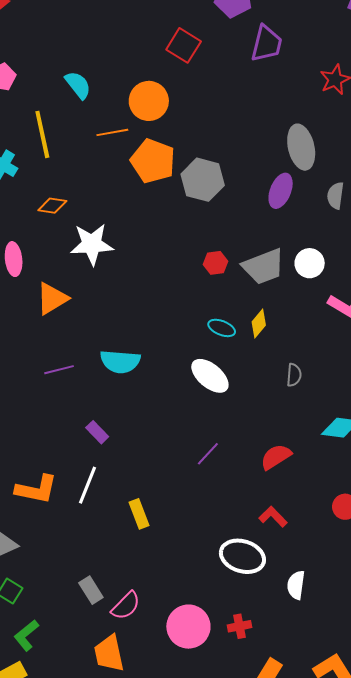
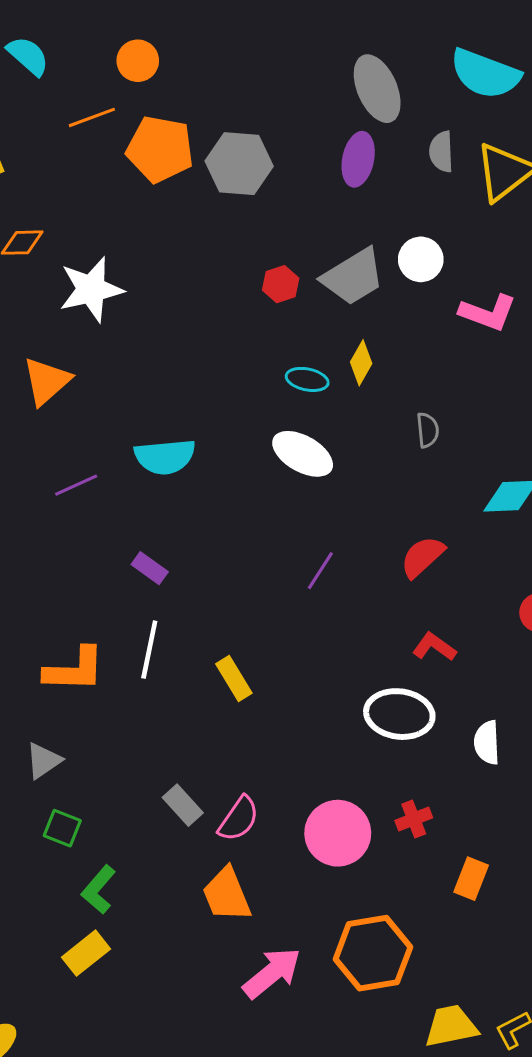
orange circle: (149, 101) -> (138, 61), size x0.7

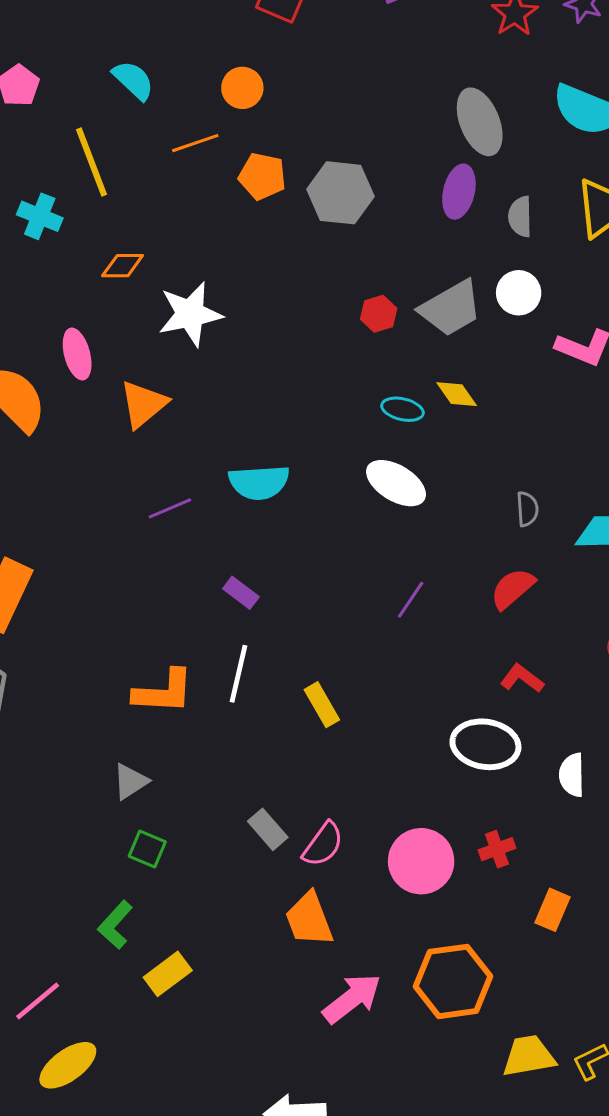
orange pentagon: (160, 149) -> (262, 176), size x0.7
gray semicircle: (441, 152) -> (520, 217), moved
yellow diamond: (361, 363) -> (457, 394), turned -66
gray semicircle: (428, 430) -> (527, 509), moved
green L-shape: (99, 890) -> (115, 925), moved

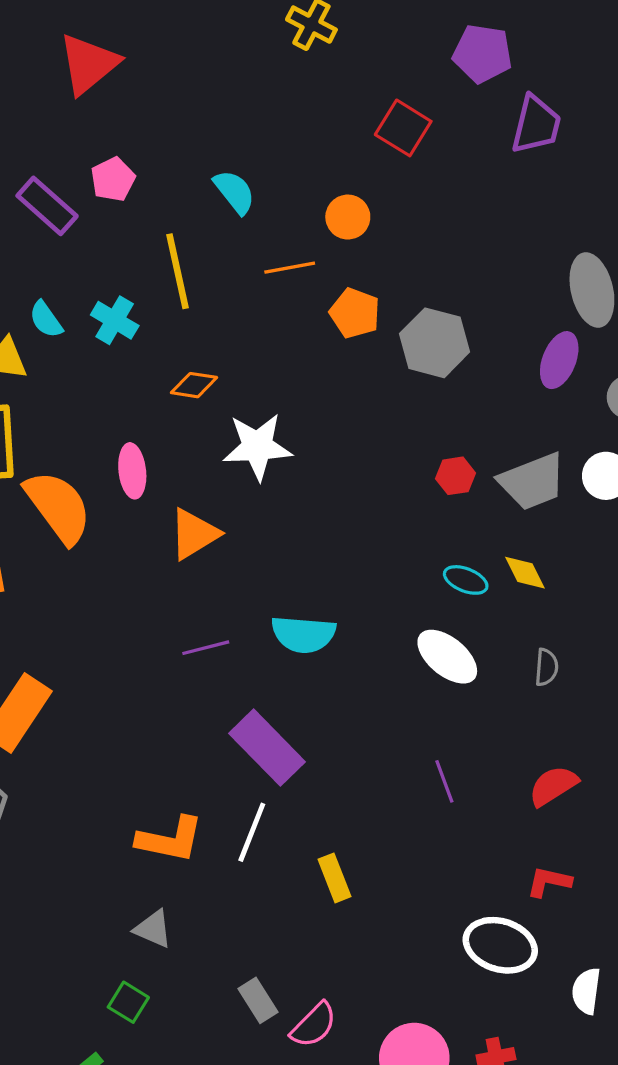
gray semicircle: (527, 509) -> (546, 667), moved
purple rectangle: (241, 593) -> (267, 748), size x2.0
purple line: (411, 600) -> (444, 781), turned -63
red L-shape: (522, 678) -> (549, 882), turned -33
gray triangle: (130, 781) -> (153, 929), moved, turned 48

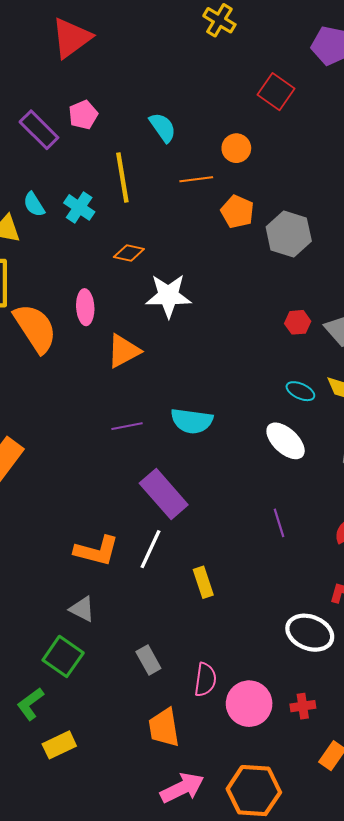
green square: (128, 1002) -> (63, 656), size x1.5
pink semicircle: (314, 1025) -> (205, 680), moved, turned -40

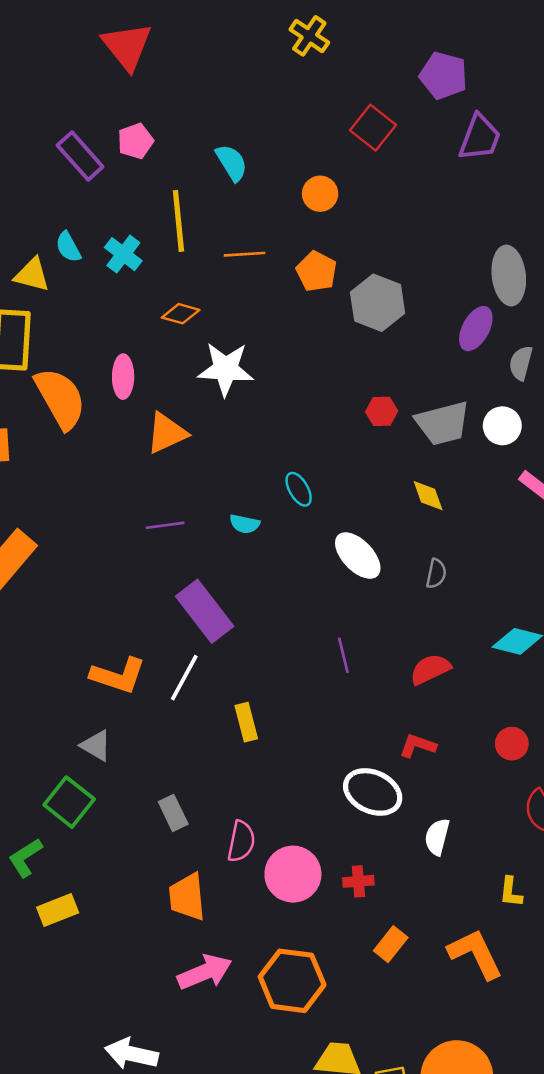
red triangle: (71, 38) -> (127, 46), turned -36
orange line: (196, 179) -> (244, 254), moved
cyan ellipse: (300, 391) -> (299, 489), moved, turned 32
cyan semicircle: (192, 421) -> (245, 524), size x0.6

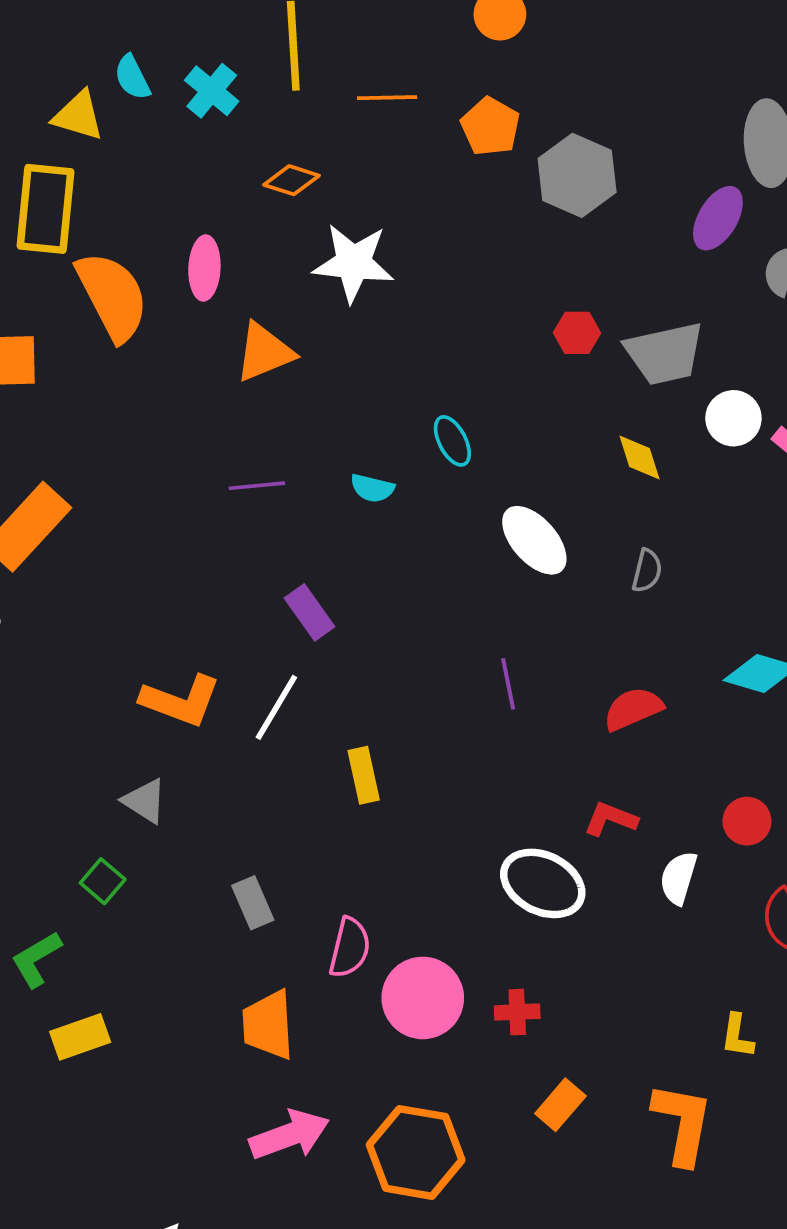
white circle: (502, 426) -> (733, 418), moved
purple rectangle: (205, 611) -> (310, 612), size x0.6
green square: (69, 802) -> (103, 881), size x0.6
white semicircle: (437, 837) -> (679, 878), moved
orange L-shape: (475, 954) -> (683, 1124), turned 34

